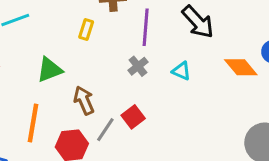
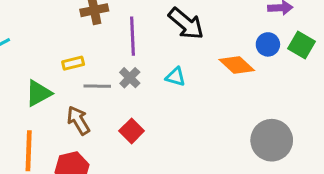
yellow rectangle: (86, 29) -> (73, 63), moved, turned 66
gray line: (105, 130) -> (97, 86), moved, turned 65

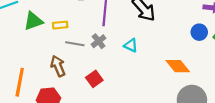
orange diamond: (237, 65) -> (178, 66), moved
green triangle: (39, 93) -> (33, 21), moved

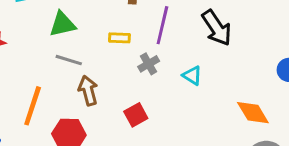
yellow rectangle: (60, 25) -> (119, 38), moved
gray line: (75, 44) -> (69, 60), moved

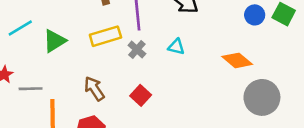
yellow rectangle: (119, 38) -> (105, 36), size x1.6
gray line: (69, 60) -> (31, 89), moved

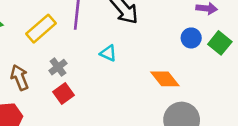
yellow rectangle: (105, 36) -> (41, 29), turned -36
gray cross: (137, 49) -> (58, 67), moved

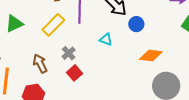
blue circle: (191, 38) -> (136, 24), moved
orange diamond: (165, 79) -> (151, 55), turned -40

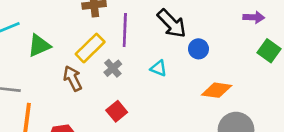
gray cross: (69, 53) -> (113, 68), moved
brown arrow: (40, 63) -> (73, 79), moved

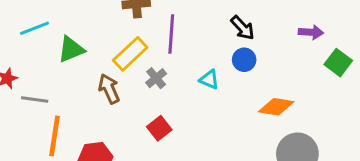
purple arrow: (254, 17) -> (311, 32), moved
black arrow: (172, 23) -> (243, 28), moved, size x0.7
blue circle: (198, 49) -> (244, 60), moved

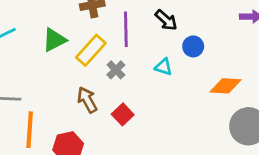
black arrow: (243, 28) -> (166, 20), moved
green triangle: (71, 49) -> (54, 40), moved
brown arrow: (109, 89) -> (87, 100), moved

